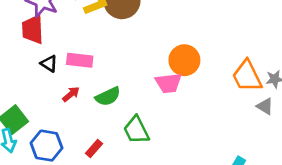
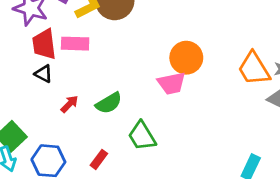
red trapezoid: (33, 29) -> (44, 44), moved
pink rectangle: (80, 60) -> (75, 44), moved

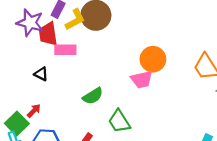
red trapezoid: (44, 44) -> (48, 34), moved
red arrow: (70, 104) -> (34, 111), moved

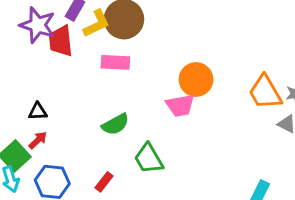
pink rectangle: (65, 50) -> (115, 62), moved
black triangle: (41, 74) -> (38, 111), moved, turned -32

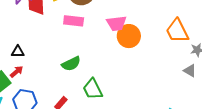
orange trapezoid: (265, 92) -> (177, 31), moved
pink trapezoid: (180, 105) -> (117, 23), moved

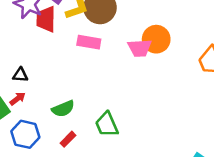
orange circle: (129, 36) -> (156, 39), moved
green semicircle: (71, 64) -> (63, 109), moved

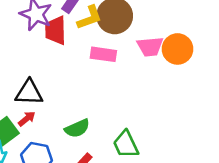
pink trapezoid: (140, 48) -> (150, 47), moved
black triangle: (20, 75) -> (29, 93), size x1.6

